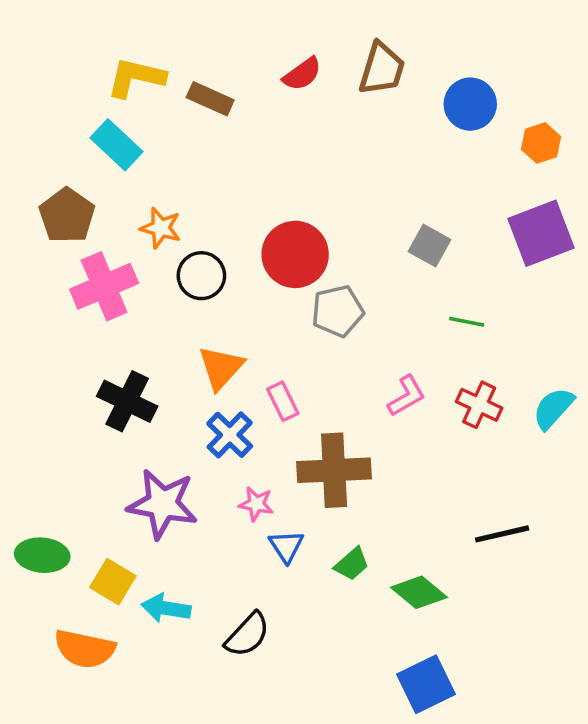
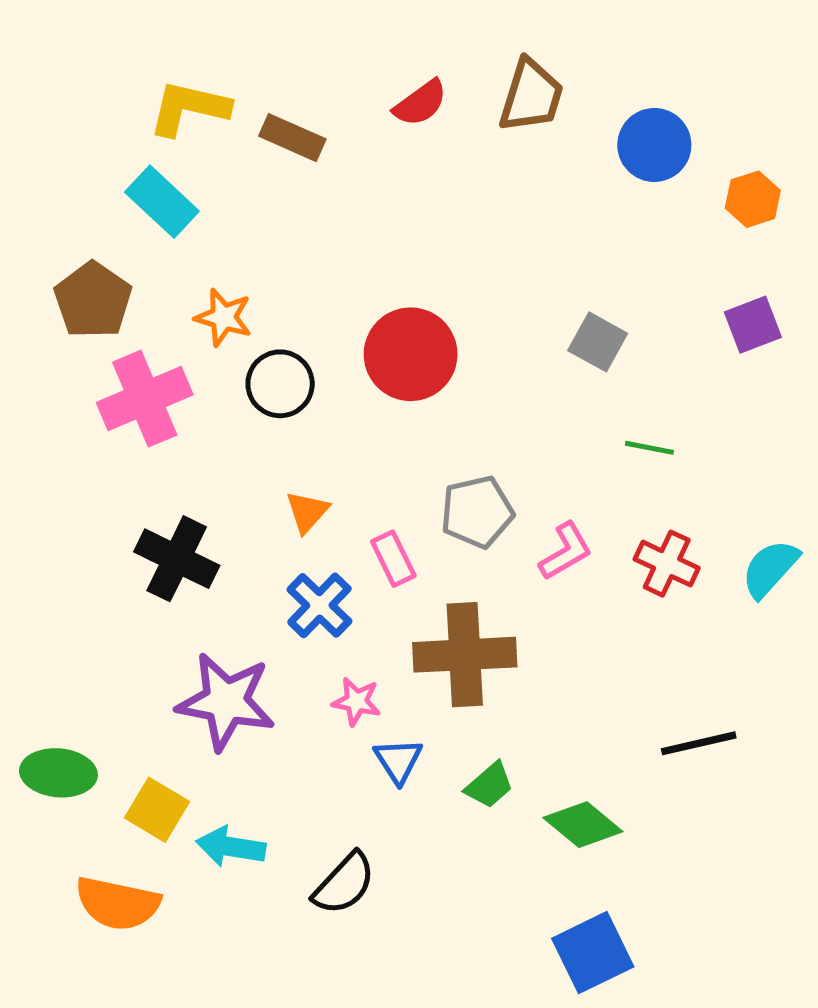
purple square: (541, 233) -> (753, 325), size x0.6
gray pentagon: (338, 311) -> (477, 512), moved
orange triangle: (221, 368) -> (307, 512), size x0.7

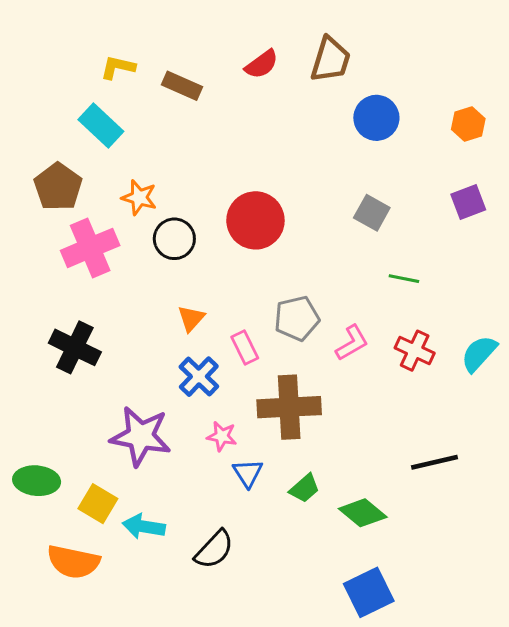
yellow L-shape: (189, 108) -> (118, 67), size x0.7
blue circle: (654, 145) -> (376, 118), moved
black cross: (177, 559) -> (75, 347), moved

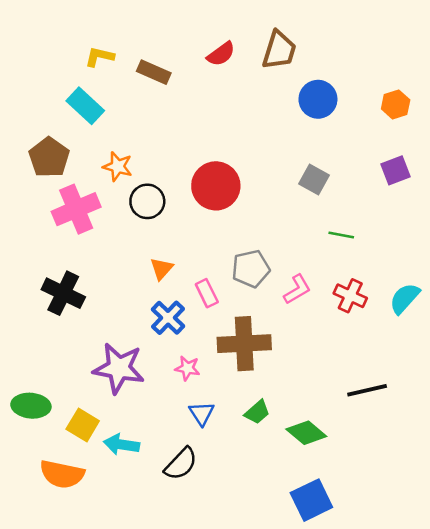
blue triangle: (248, 473) -> (202, 413), moved

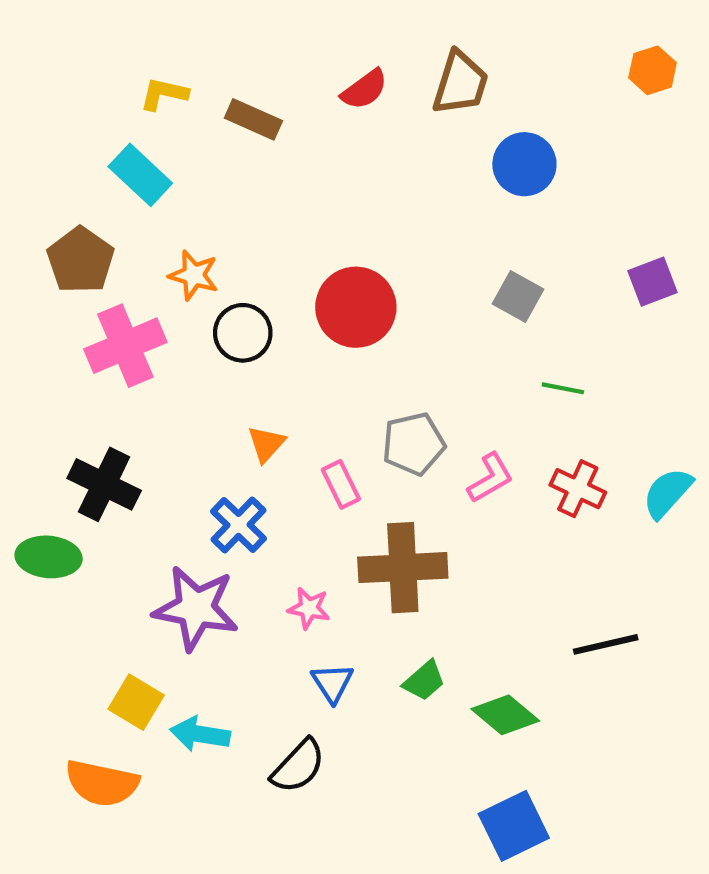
orange hexagon: (396, 104) -> (653, 70), moved
blue cross: (168, 318) -> (238, 525), moved
green ellipse: (31, 406) -> (49, 557), moved

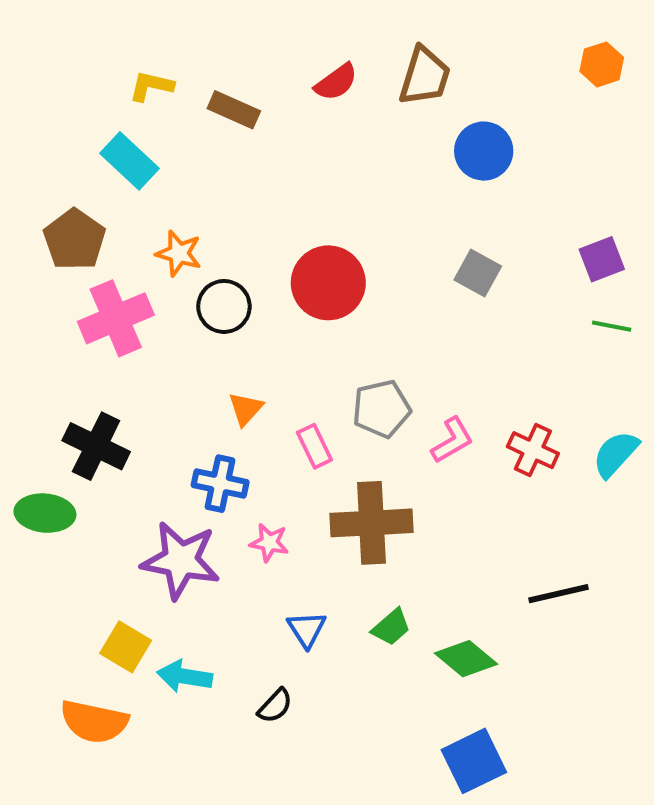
green line: (563, 388) -> (612, 326), moved
blue cross: (238, 525) -> (220, 484), turned -32
pink star: (309, 608) -> (269, 543), moved
black semicircle: (298, 766) -> (275, 706), size x0.7

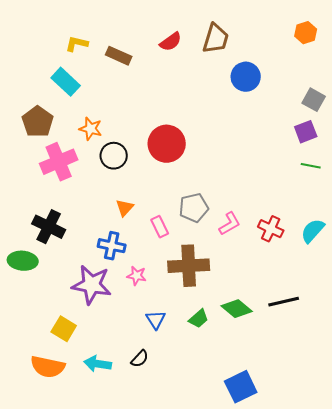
gray square: (478, 273) -> (314, 100), moved
green diamond: (466, 659) -> (237, 309), moved
cyan arrow: (185, 676) -> (98, 364), moved

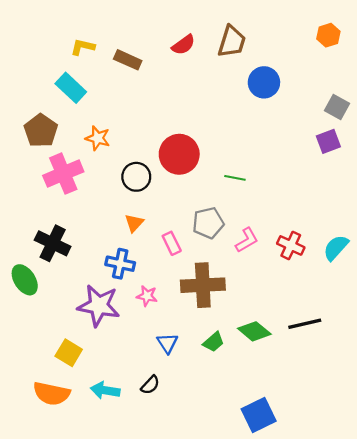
black circle: (114, 156) -> (136, 177), moved
green line: (311, 166) -> (235, 178), moved
green ellipse: (23, 261) -> (25, 280), turned 52

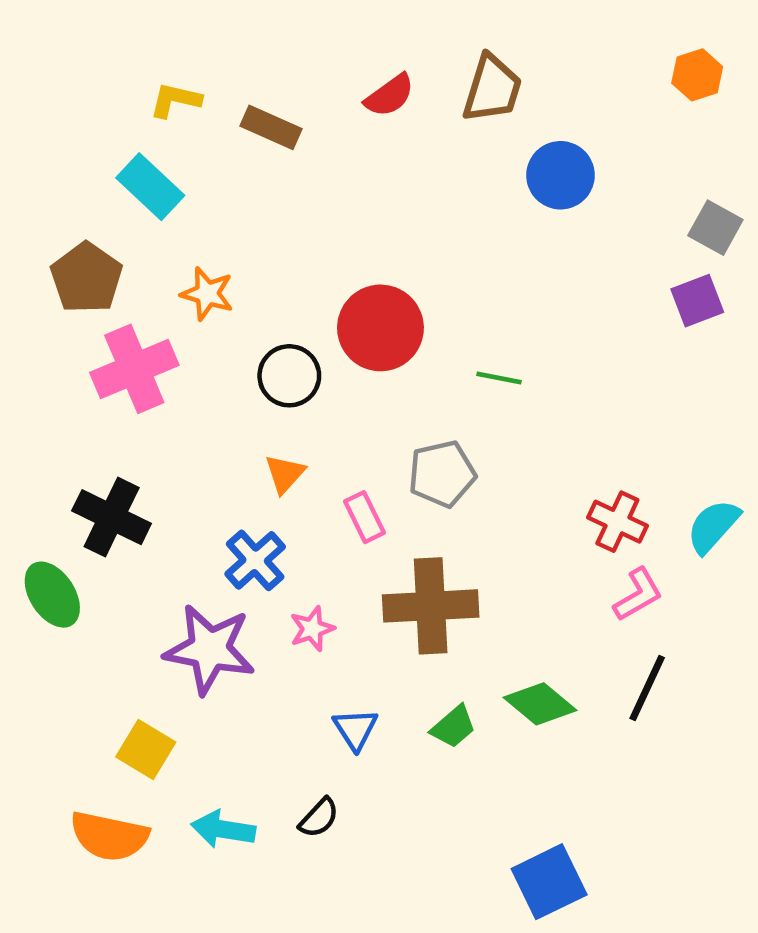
pink L-shape: (247, 240) -> (638, 595), moved
blue cross: (120, 264) -> (255, 560), turned 36
pink star: (147, 296) -> (312, 629), turned -30
black line: (305, 324) -> (647, 688), turned -52

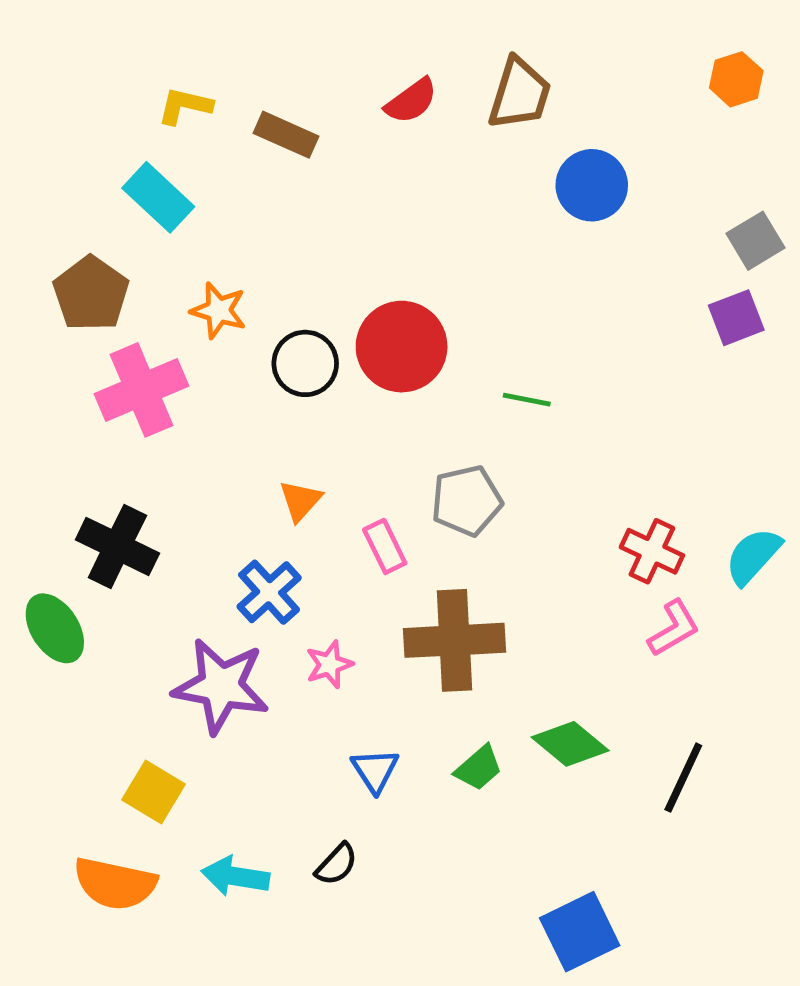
gray square: (715, 228) -> (756, 241), turned 30
black circle: (289, 376) -> (305, 363), moved
black line: (647, 688) -> (683, 778), moved

